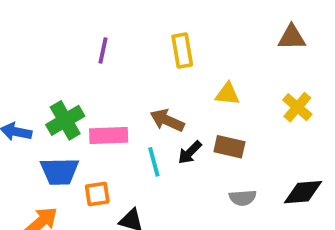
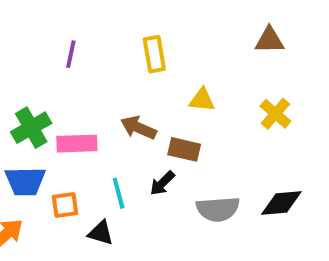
brown rectangle: (229, 147) -> (184, 149), moved
black arrow: (190, 152) -> (162, 183), moved
cyan line: (154, 162) -> (119, 193), moved
gray semicircle: (243, 198) -> (218, 209), size x1.5

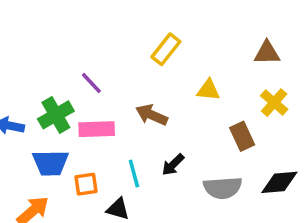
brown triangle: (269, 40) -> (267, 53), moved
purple line: (71, 54) -> (91, 83), moved, turned -55
yellow rectangle: (154, 54) -> (166, 49), turned 48
brown rectangle: (184, 149) -> (242, 136), moved, turned 52

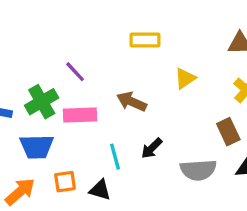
yellow rectangle: (166, 49) -> (145, 40), turned 52
yellow triangle: (208, 90) -> (185, 78), turned -40
brown rectangle: (242, 136) -> (228, 132), moved
orange square: (86, 184) -> (65, 182), moved

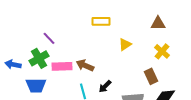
purple line: (75, 72) -> (49, 38), moved
brown arrow: (132, 102) -> (85, 65), moved

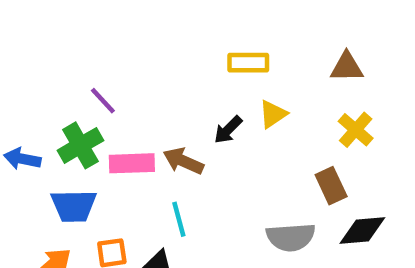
yellow rectangle: (101, 21) -> (248, 63), moved
black arrow: (105, 86) -> (228, 130), moved

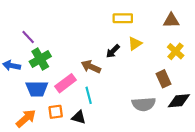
purple line: (103, 101) -> (28, 37), moved
pink rectangle: (132, 163) -> (66, 83), moved, turned -35

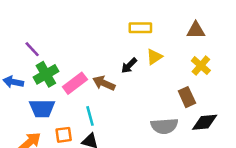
pink rectangle: (66, 83) -> (75, 83), moved
cyan line: (89, 95) -> (90, 116), moved

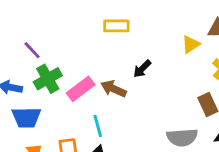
yellow rectangle: (140, 28) -> (116, 26), moved
yellow triangle: (154, 57) -> (191, 44), moved
blue trapezoid: (42, 108) -> (26, 117), moved

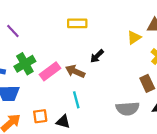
purple line: (32, 50) -> (13, 31), moved
cyan line: (98, 126) -> (76, 100), moved

